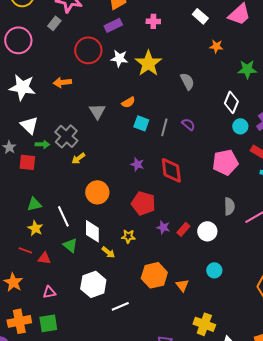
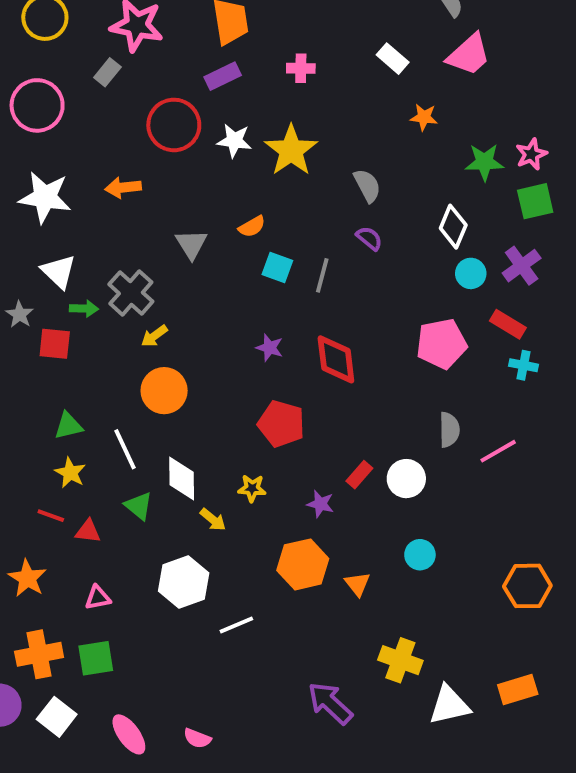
purple semicircle: (188, 124) -> (369, 238), moved
orange circle: (97, 192) -> (164, 391), moved
purple star: (163, 227) -> (320, 504), moved

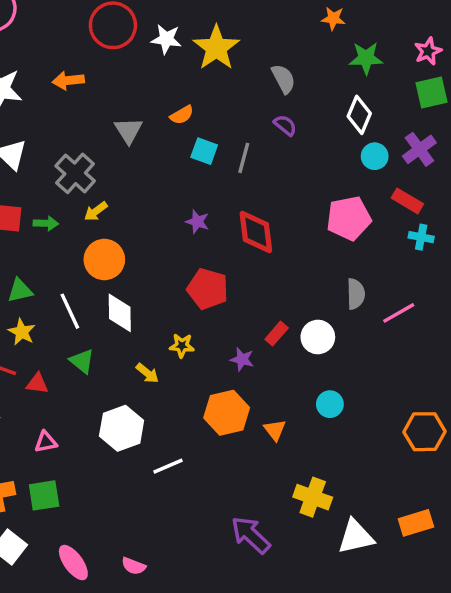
green star: (484, 162) -> (366, 58), moved
green arrow: (84, 309) -> (46, 223), moved
white diamond: (182, 479) -> (120, 313), moved

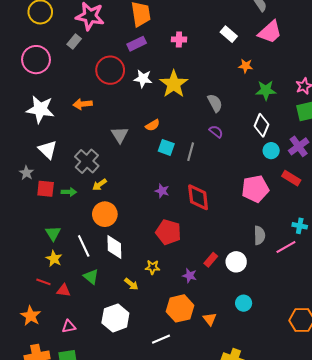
cyan cross: (421, 237) -> (300, 226), moved
green triangle: (20, 291) -> (53, 233), turned -49
white line: (168, 466) -> (161, 339), moved

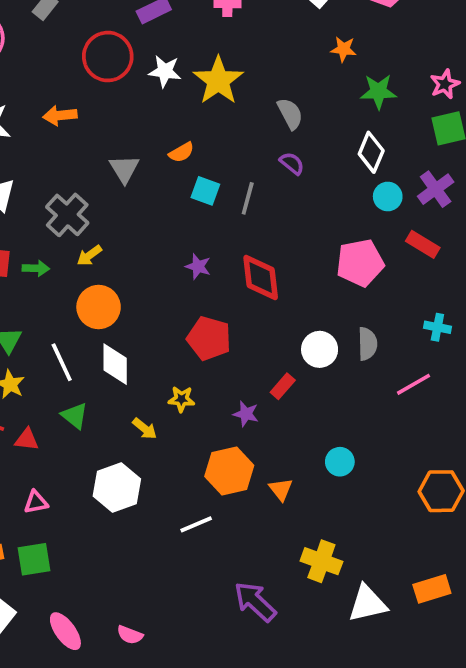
pink line: (286, 247) -> (413, 384), moved
white circle: (236, 262) -> (320, 349), moved

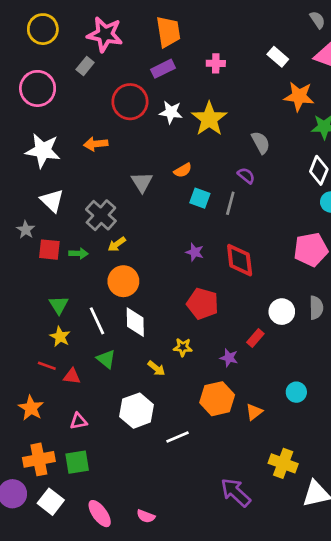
orange star: (344, 49) -> (299, 96), size x1.6
purple semicircle: (292, 163) -> (246, 176), moved
orange triangle: (281, 489) -> (254, 412), turned 30
white line: (196, 524) -> (178, 437), moved

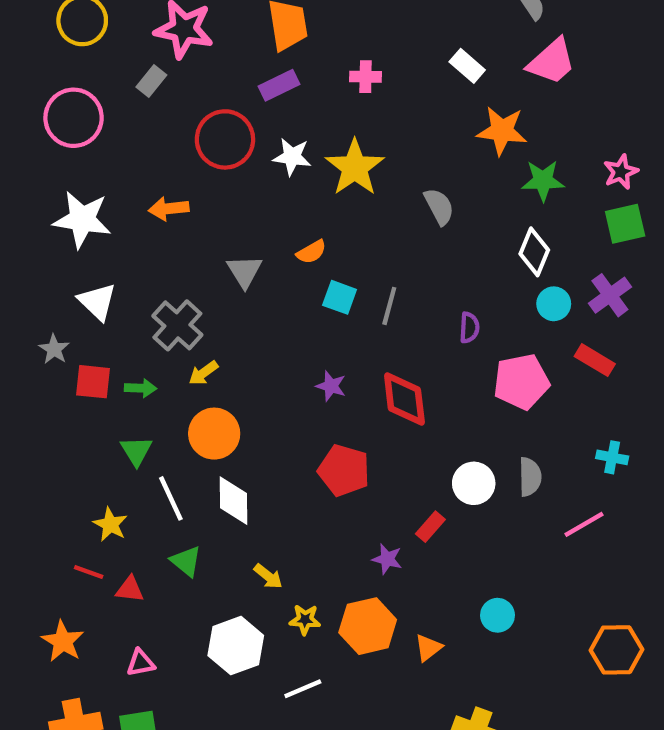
purple semicircle: (246, 176) -> (469, 328), moved, turned 54
green triangle: (59, 305) -> (136, 451), moved
yellow star: (183, 347) -> (305, 620), moved

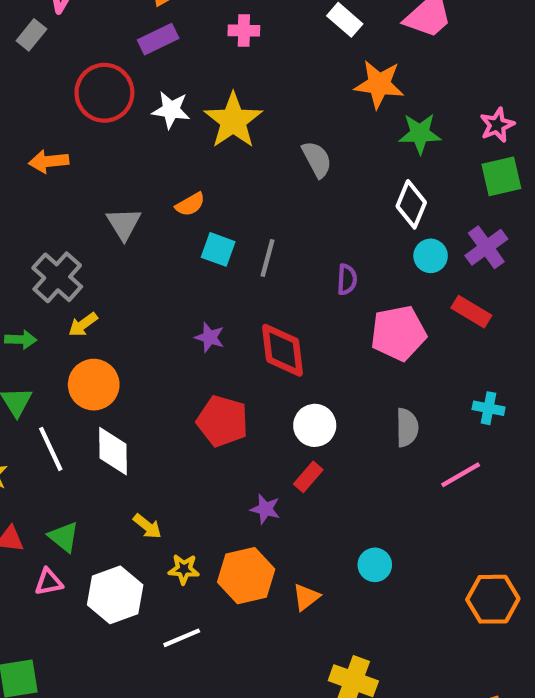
white circle: (474, 483) -> (315, 425), moved
green triangle: (186, 561) -> (64, 537), moved
pink triangle: (141, 663) -> (49, 582), moved

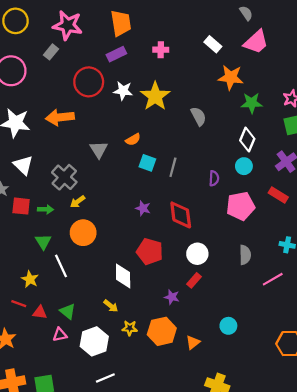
orange arrow: (49, 161) -> (60, 117), size x1.4
cyan circle: (431, 256) -> (244, 166), moved
white diamond: (113, 451) -> (123, 276), moved
white line: (182, 638) -> (105, 378), moved

